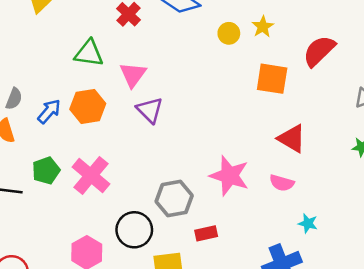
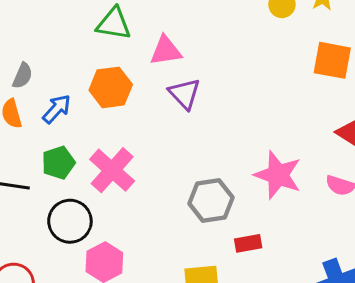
pink triangle: (133, 75) -> (166, 51), turned 44
blue arrow: (49, 111) -> (57, 109), moved
black circle: (134, 230) -> (70, 221), moved

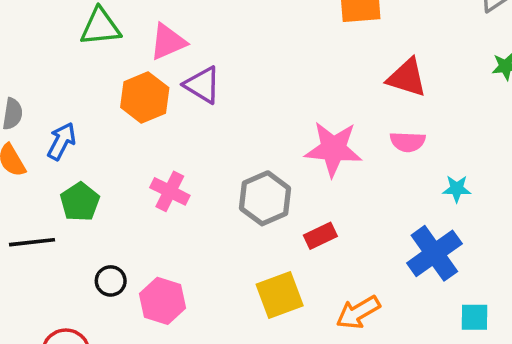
orange hexagon: (111, 87) -> (145, 98), moved
pink cross: (112, 170) -> (170, 191), moved, size x0.7
black circle: (70, 221) -> (111, 281), moved, size x0.6

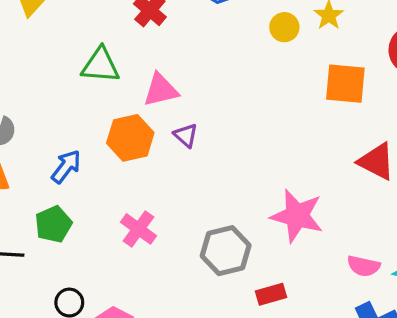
purple triangle: (202, 85) -> (186, 135), size x0.7
blue arrow: (62, 141) -> (66, 167), moved
pink semicircle: (408, 142) -> (364, 266), moved

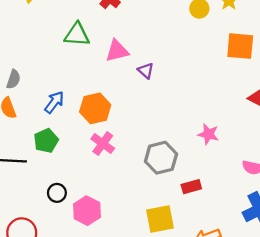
purple triangle: (186, 135) -> (146, 71), moved
orange hexagon: (130, 138) -> (95, 108), moved
pink star: (297, 216) -> (208, 134), size x0.6

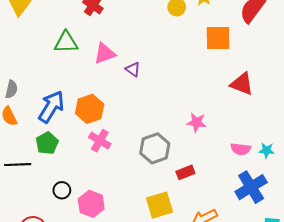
blue arrow: (54, 102) -> (51, 107), size x1.5

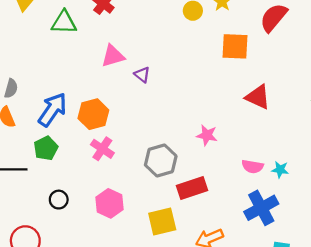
green triangle: (66, 42) -> (64, 22), moved
red rectangle: (185, 172) -> (192, 188), size x1.5
pink hexagon: (91, 204) -> (110, 203), moved

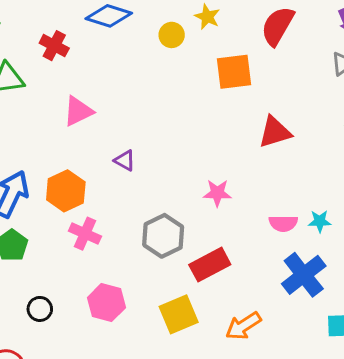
purple triangle: (142, 75) -> (125, 160), moved
red triangle: (258, 97) -> (275, 132), turned -32

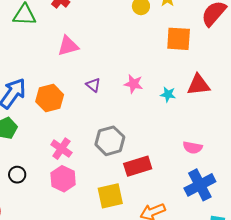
pink star: (217, 193) -> (133, 84), moved
cyan star: (320, 221) -> (168, 94), moved
pink cross: (85, 234) -> (61, 149), moved

